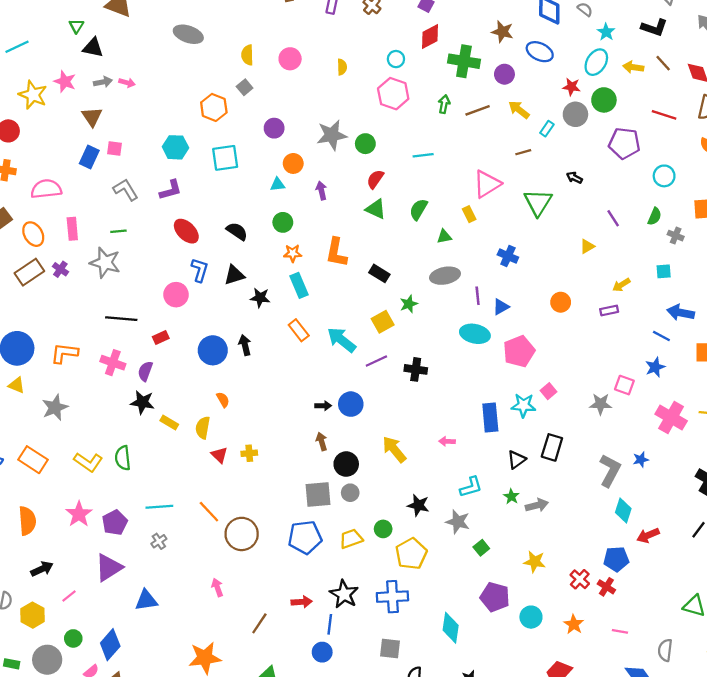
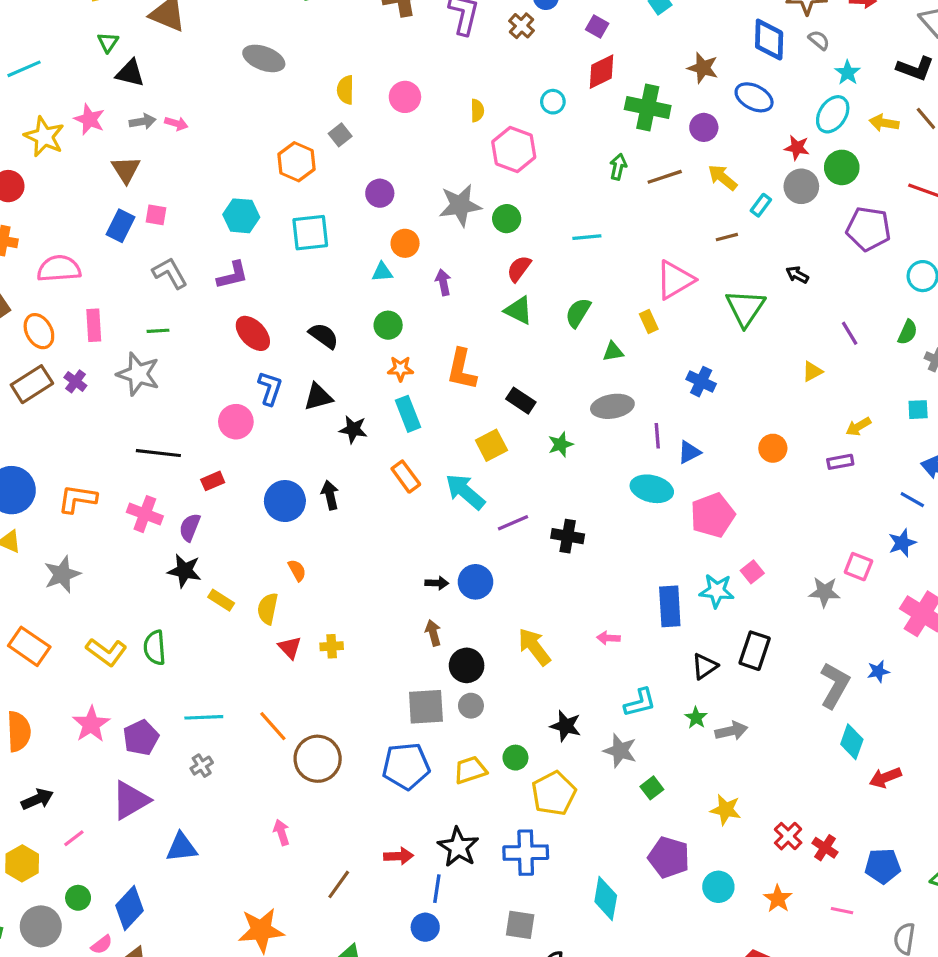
pink hexagon: (393, 94) -> (514, 150), moved
yellow square: (383, 322) -> (491, 445), moved
blue pentagon: (616, 559) -> (883, 866), moved

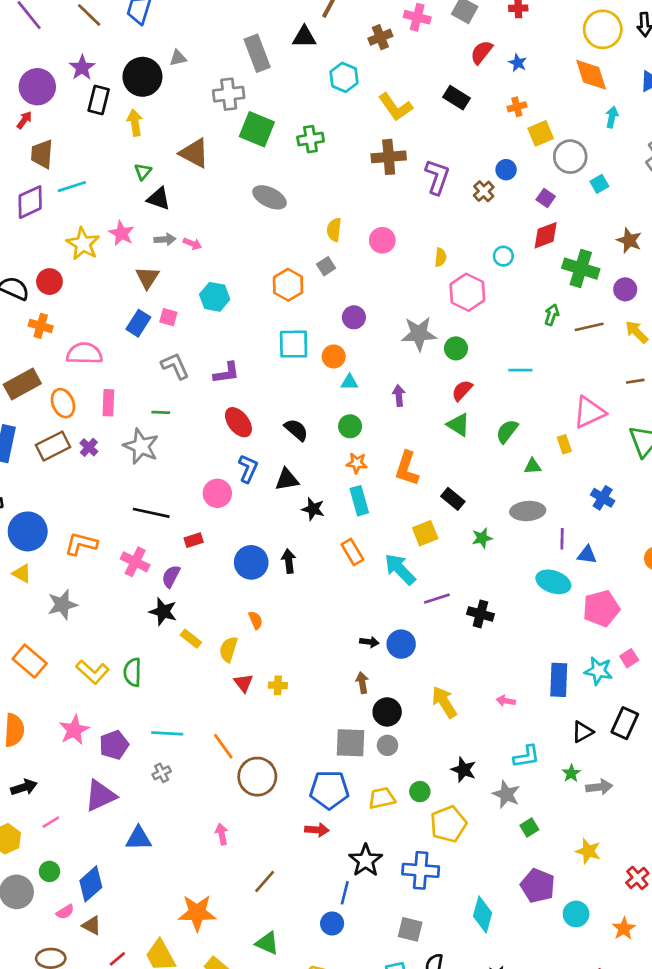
cyan hexagon: (241, 216) -> (215, 297), moved
orange circle: (405, 243) -> (334, 356), moved
blue triangle: (689, 452) -> (587, 555), turned 30
red arrow: (399, 856) -> (317, 830), moved

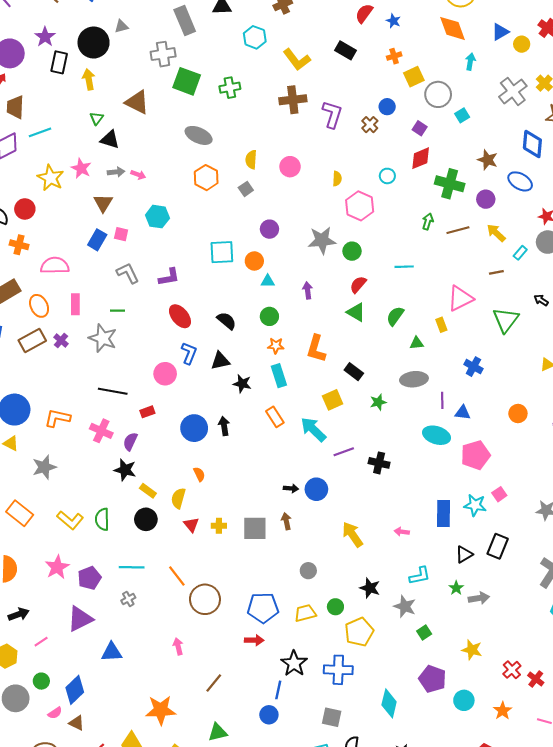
orange hexagon: (288, 285) -> (206, 178), moved
black circle: (387, 712) -> (146, 519), moved
gray square: (350, 743) -> (255, 528), moved
green triangle: (267, 943) -> (218, 732), turned -36

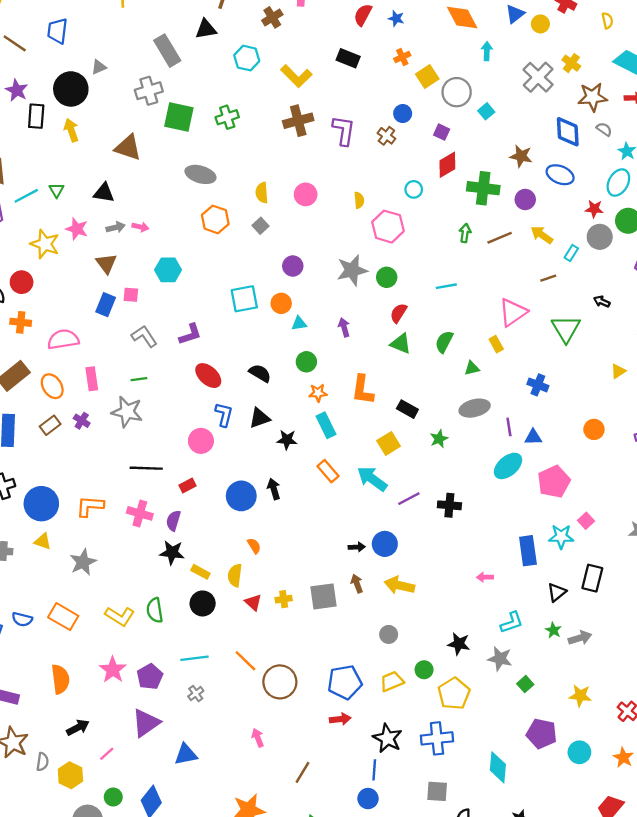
green triangle: (97, 118) -> (57, 190), moved
brown rectangle: (32, 341) -> (50, 425), size x0.7
cyan ellipse: (436, 435) -> (508, 466), turned -50
yellow arrow: (352, 535) -> (399, 585), moved, turned -35

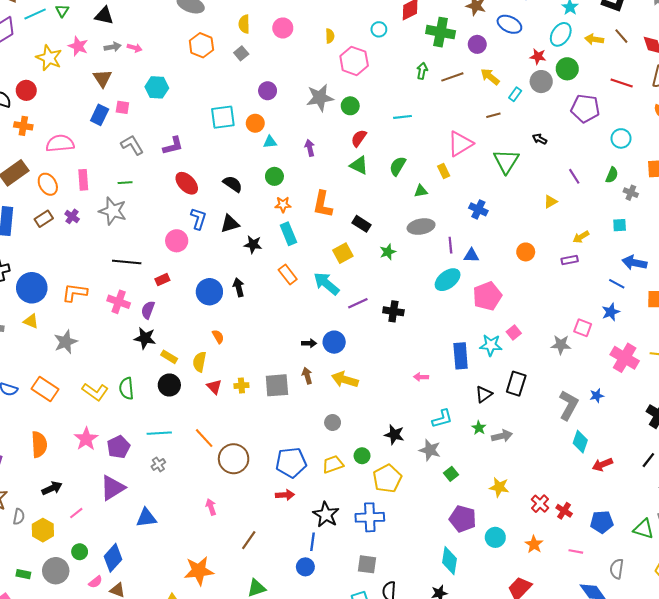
cyan diamond: (498, 767) -> (449, 561), moved

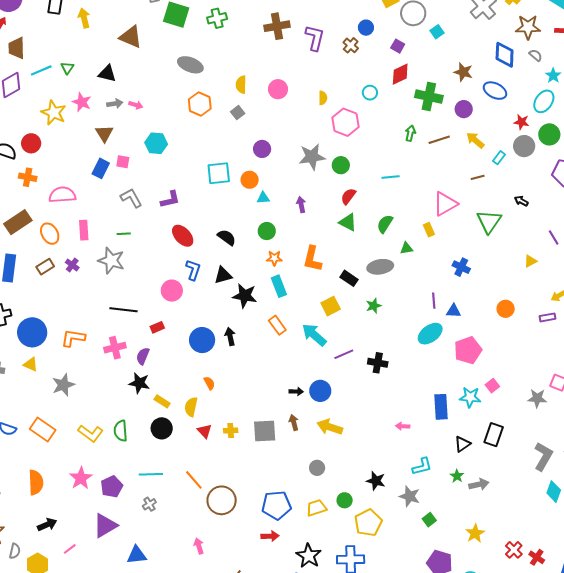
gray ellipse: (421, 227) -> (380, 267), moved
black star: (253, 244) -> (245, 296), size x1.4
pink cross: (119, 302) -> (115, 348), turned -35
yellow star: (499, 487) -> (475, 533), turned 30

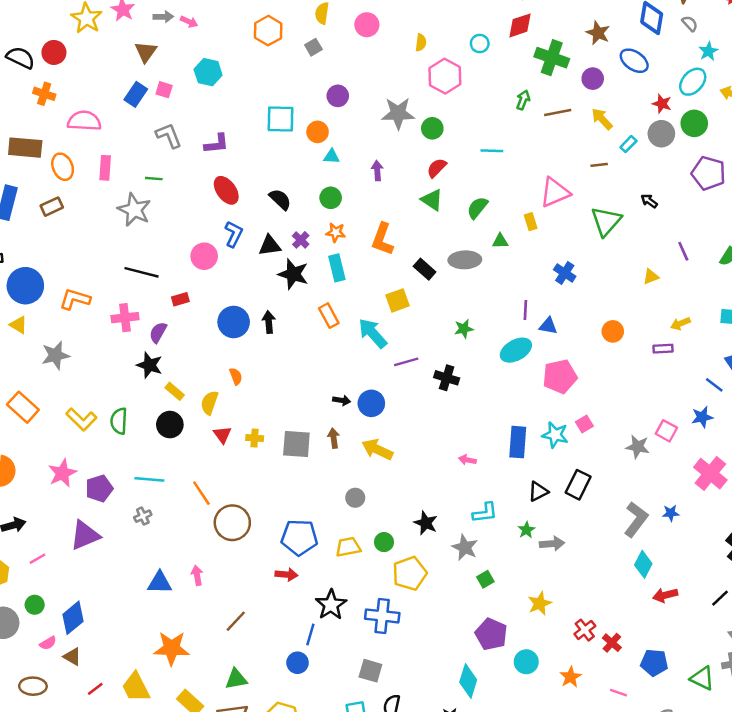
brown rectangle: (18, 222) -> (25, 148), turned 32
purple cross: (72, 265) -> (301, 240), moved
green star: (374, 306) -> (464, 329), moved
blue triangle: (137, 555) -> (160, 583), moved

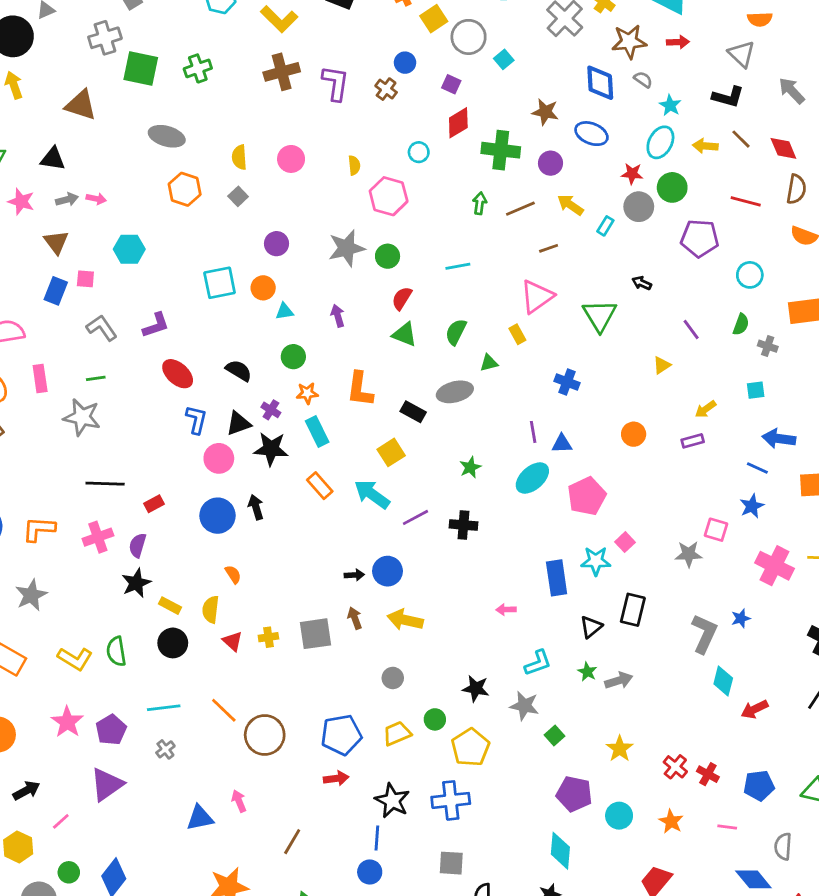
brown line: (599, 165) -> (549, 248), moved
pink circle: (204, 256) -> (219, 458), moved
black star: (150, 365) -> (136, 583), turned -30

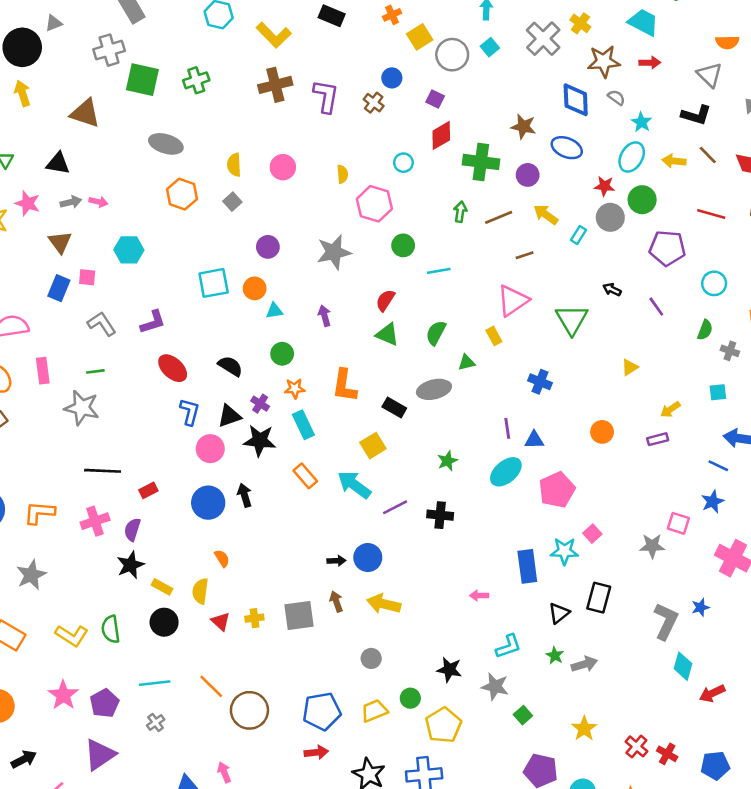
cyan square: (504, 59) -> (490, 47), moved
green circle: (388, 256) -> (403, 245), moved
purple line: (691, 330) -> (656, 307), moved

